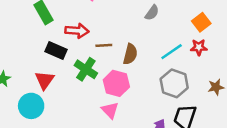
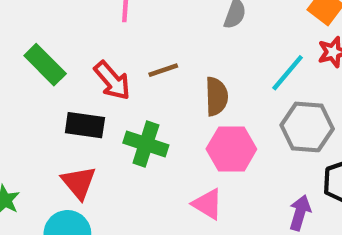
red arrow: (77, 31) -> (112, 81), turned 60
brown line: (104, 45) -> (163, 70), moved
pink hexagon: (116, 83) -> (231, 149), moved

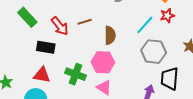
green cross: (146, 144) -> (76, 74), moved
pink hexagon: (231, 149) -> (103, 62), moved
red triangle: (79, 182) -> (42, 75), turned -42

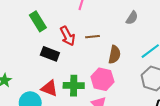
green cross: (76, 74) -> (74, 86), turned -30
red triangle: (42, 75) -> (49, 88), moved

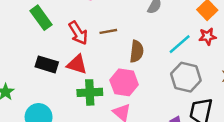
black rectangle: (50, 54) -> (47, 64), moved
red triangle: (49, 88) -> (77, 64), moved

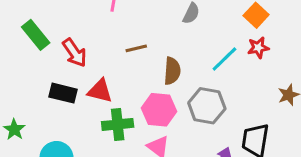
green rectangle: (41, 18) -> (36, 35), moved
red arrow: (78, 33) -> (75, 53), moved
gray hexagon: (186, 77) -> (207, 106), moved

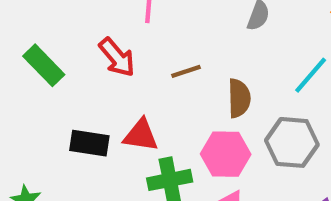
red arrow: (75, 53) -> (117, 57), moved

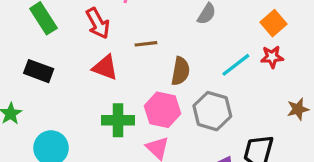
red triangle: (141, 135) -> (105, 67), moved
black rectangle: (89, 143) -> (39, 71), moved

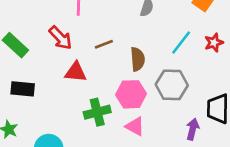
red star: (272, 57) -> (214, 43), moved

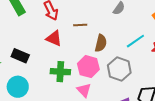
black rectangle: (23, 89) -> (20, 56), moved

